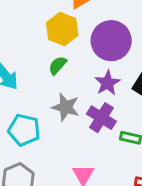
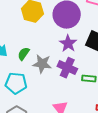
green semicircle: (58, 65) -> (24, 54), moved

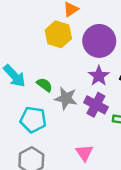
green semicircle: (24, 54) -> (44, 85), turned 88

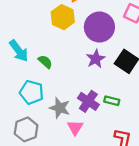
gray star: (66, 98) -> (60, 108), moved
purple cross: (96, 105) -> (88, 101), moved

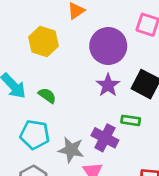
yellow hexagon: (63, 17) -> (43, 41), moved
green rectangle: (112, 101) -> (131, 120), moved

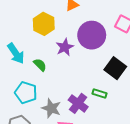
purple star: (108, 85) -> (65, 47), moved

